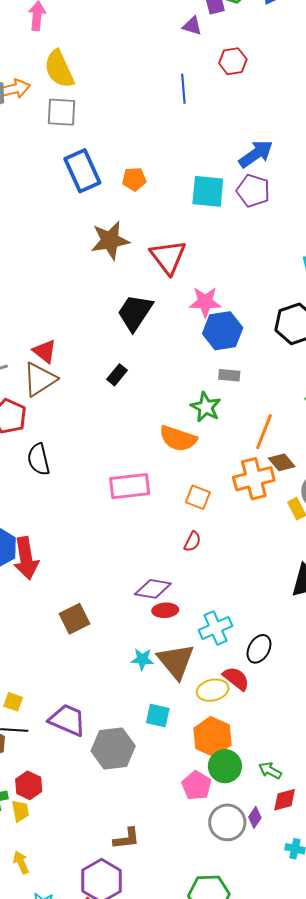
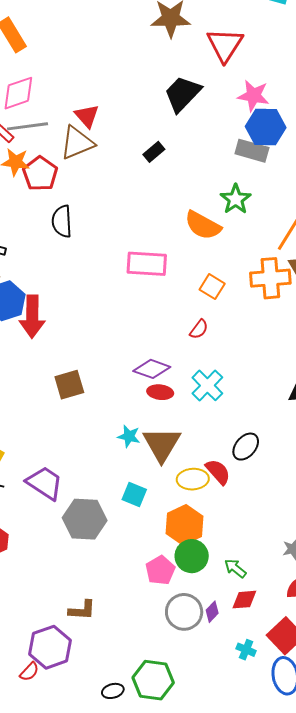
gray rectangle: (229, 375) -> (252, 151), moved, size x1.5
cyan cross: (215, 628) -> (207, 385), moved, turned -32

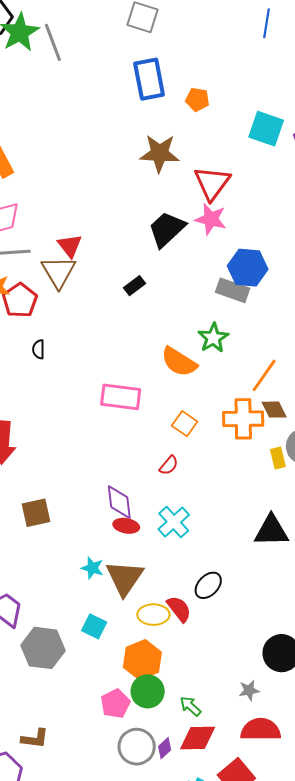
pink star: (253, 96) -> (211, 219), moved
brown triangle: (77, 143) -> (59, 272), turned -42
black semicircle: (62, 221) -> (39, 349), size x0.6
purple diamond: (152, 369) -> (119, 502), turned 60
red diamond: (244, 600) -> (198, 738), size x1.4

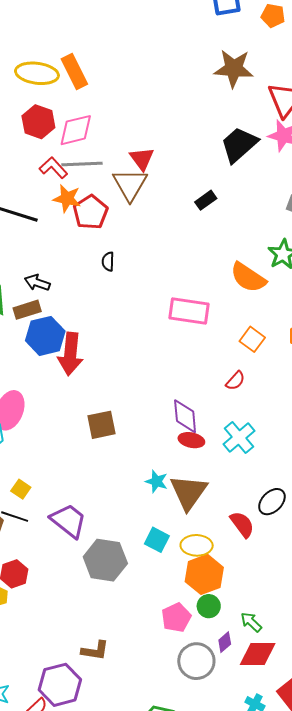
yellow ellipse: (153, 615) -> (197, 545), moved
green circle: (148, 691) -> (209, 606), size x0.7
purple diamond: (165, 748) -> (225, 642), moved

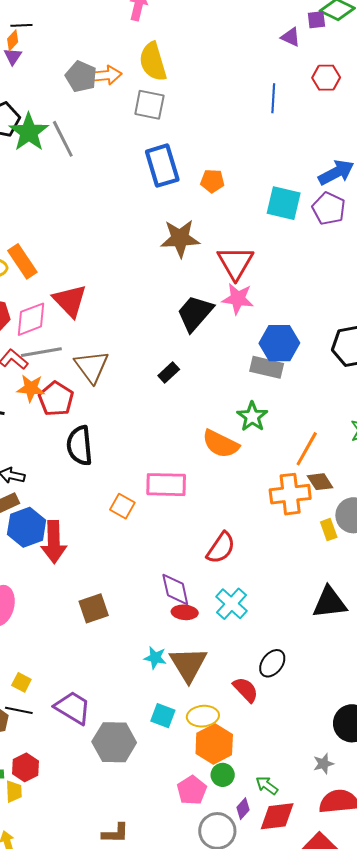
red triangle: (142, 159) -> (70, 301), moved, size x1.4
black semicircle: (108, 262) -> (80, 446), size x2.0
orange square: (252, 339) -> (122, 506), moved
red semicircle: (235, 381) -> (221, 548), size x1.6

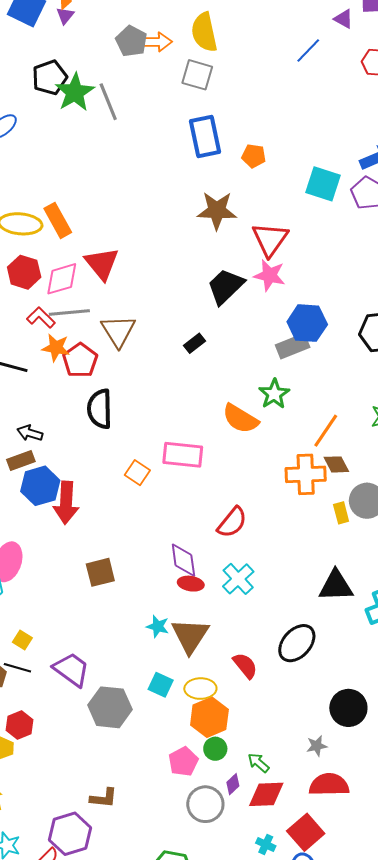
blue line: (273, 98) -> (308, 51), moved, turned 36
gray rectangle: (267, 367) -> (293, 346), turned -40
black ellipse: (272, 663) -> (297, 643), moved, size x1.4

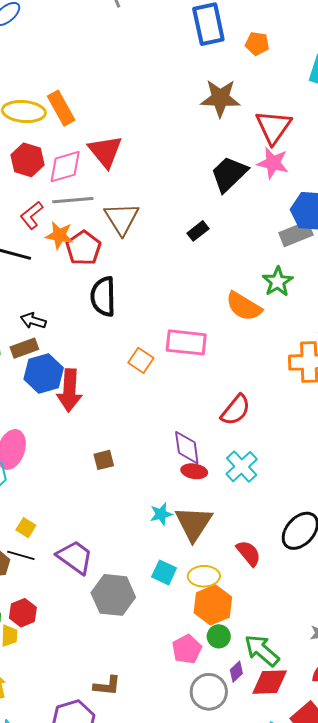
red L-shape: (41, 318) -> (32, 215), moved, turned -84
brown square: (100, 572) -> (104, 460), size x0.7
cyan star: (158, 626) -> (161, 514), turned -30
green arrow: (258, 763) -> (262, 650), size x1.6

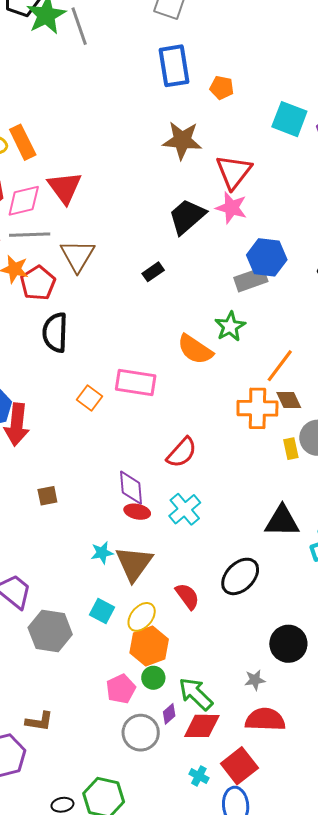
yellow ellipse: (204, 576) -> (142, 617), turned -52

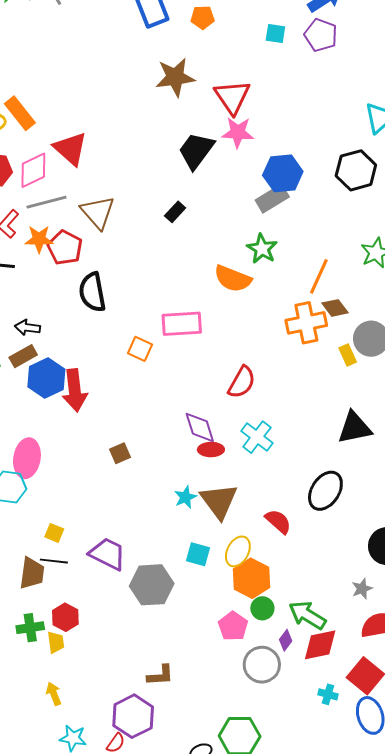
cyan square: (289, 119) -> (275, 33), size x0.6

